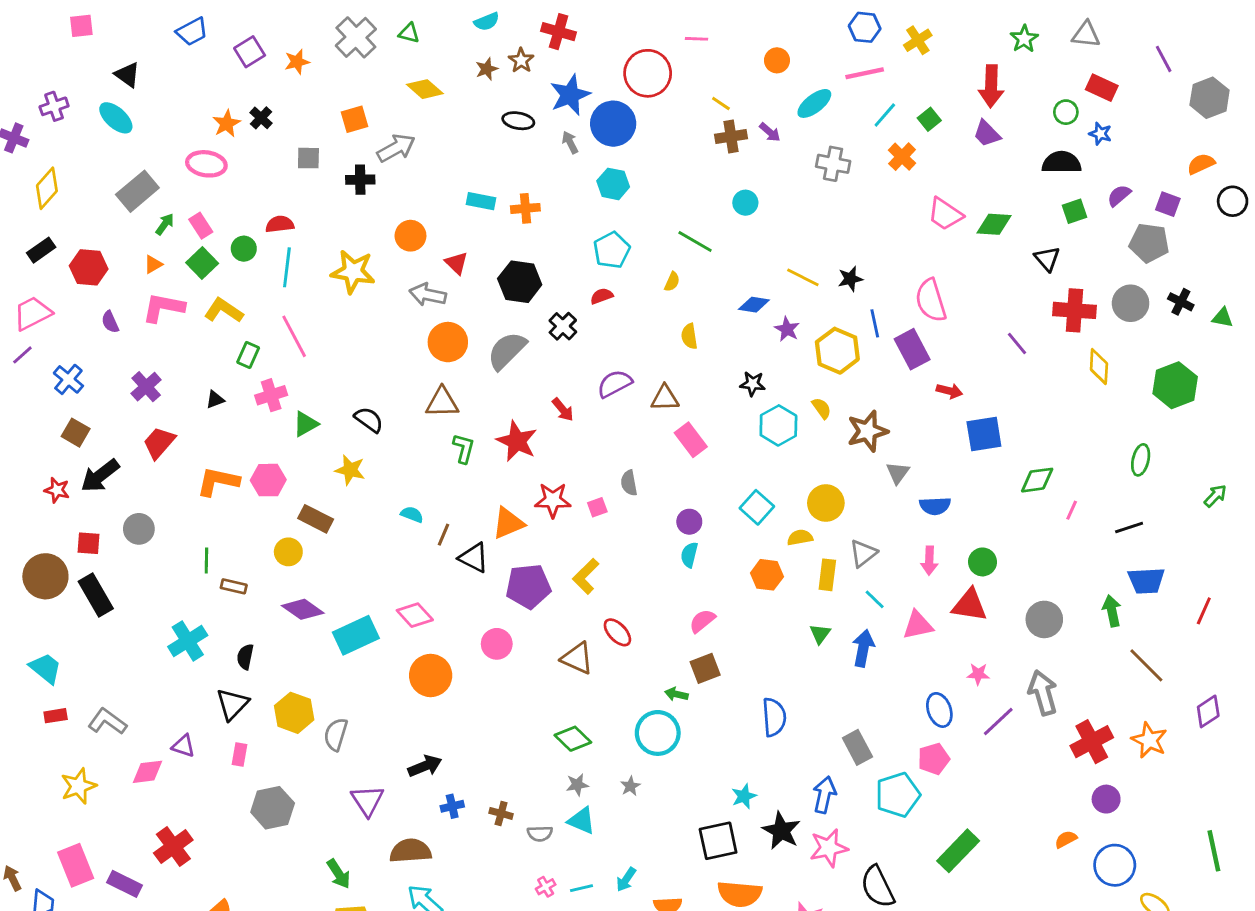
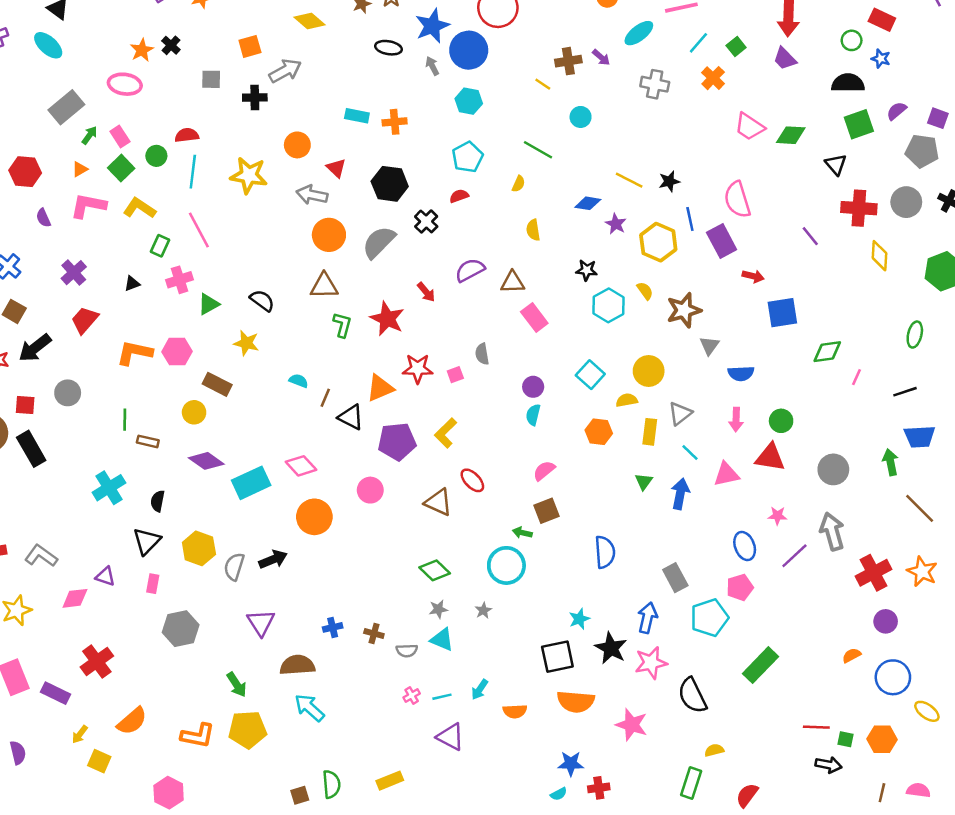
yellow line: (721, 103) -> (543, 84), moved
green square: (1074, 211) -> (859, 124), size x1.4
black arrow: (425, 766) -> (273, 559), moved

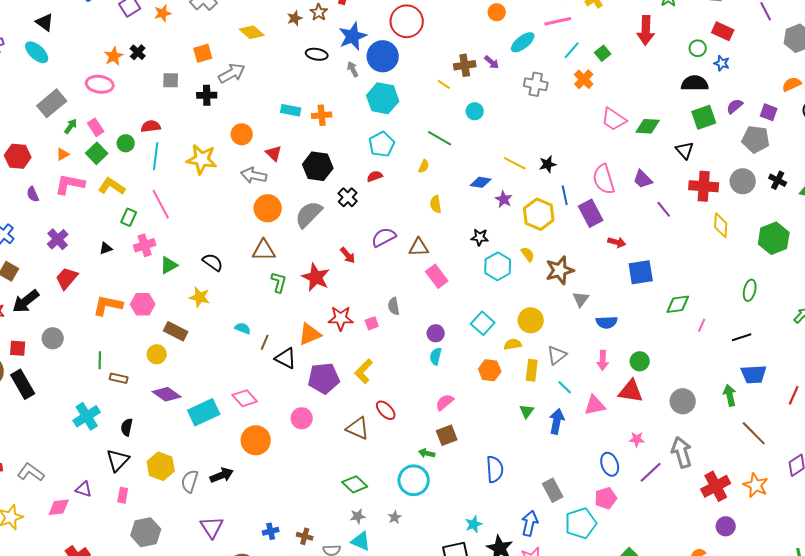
purple trapezoid: (785, 59) -> (643, 179), moved
cyan hexagon: (469, 101) -> (383, 98), size x1.4

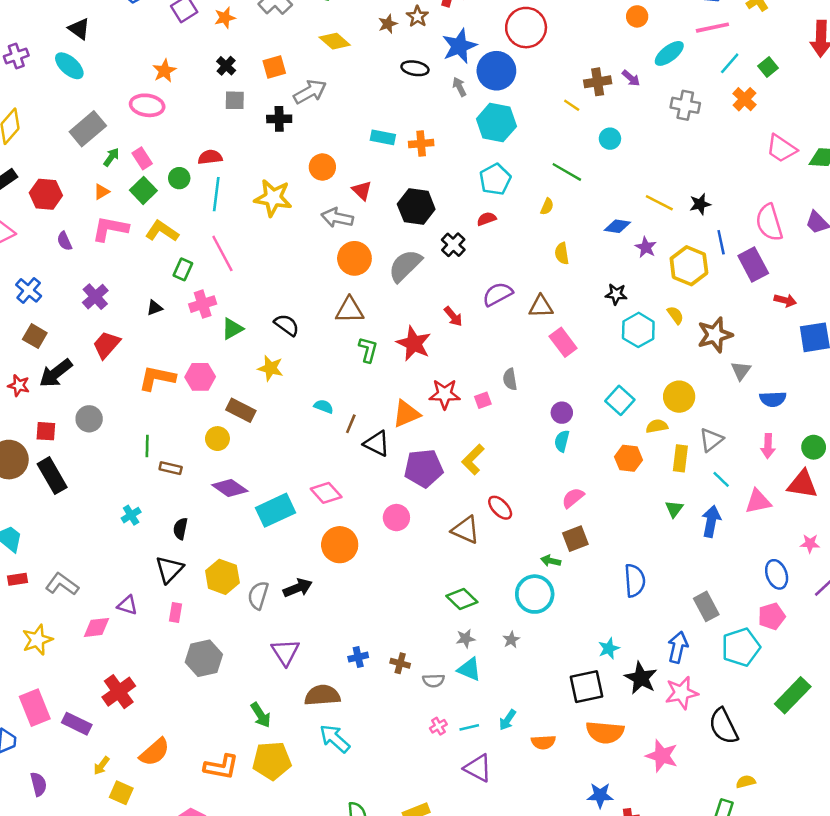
black cross: (138, 52) -> (226, 66), moved
cyan cross: (87, 416) -> (131, 515), size x0.6

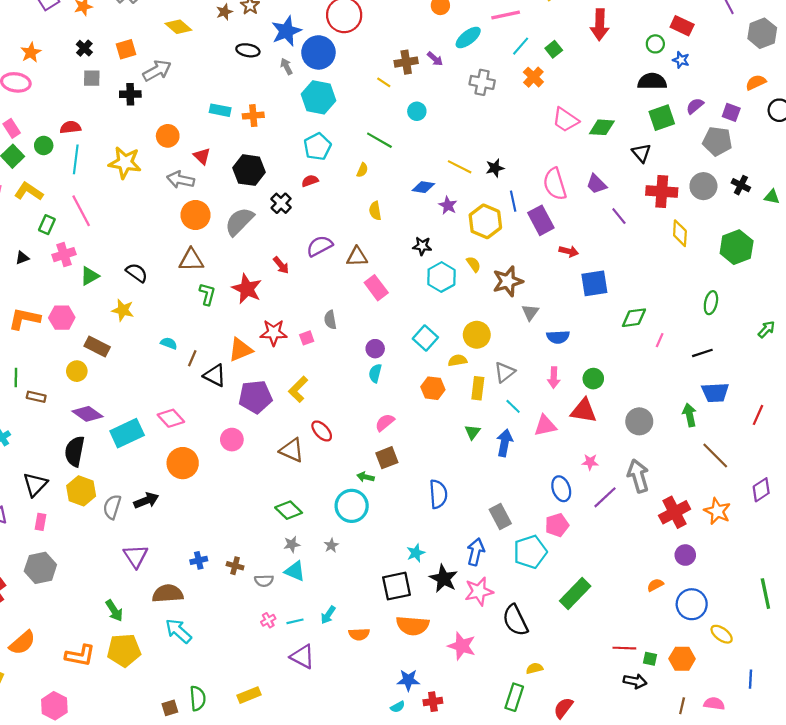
black semicircle: (180, 529) -> (75, 451), moved, size x1.6
gray hexagon: (204, 658) -> (40, 568), moved

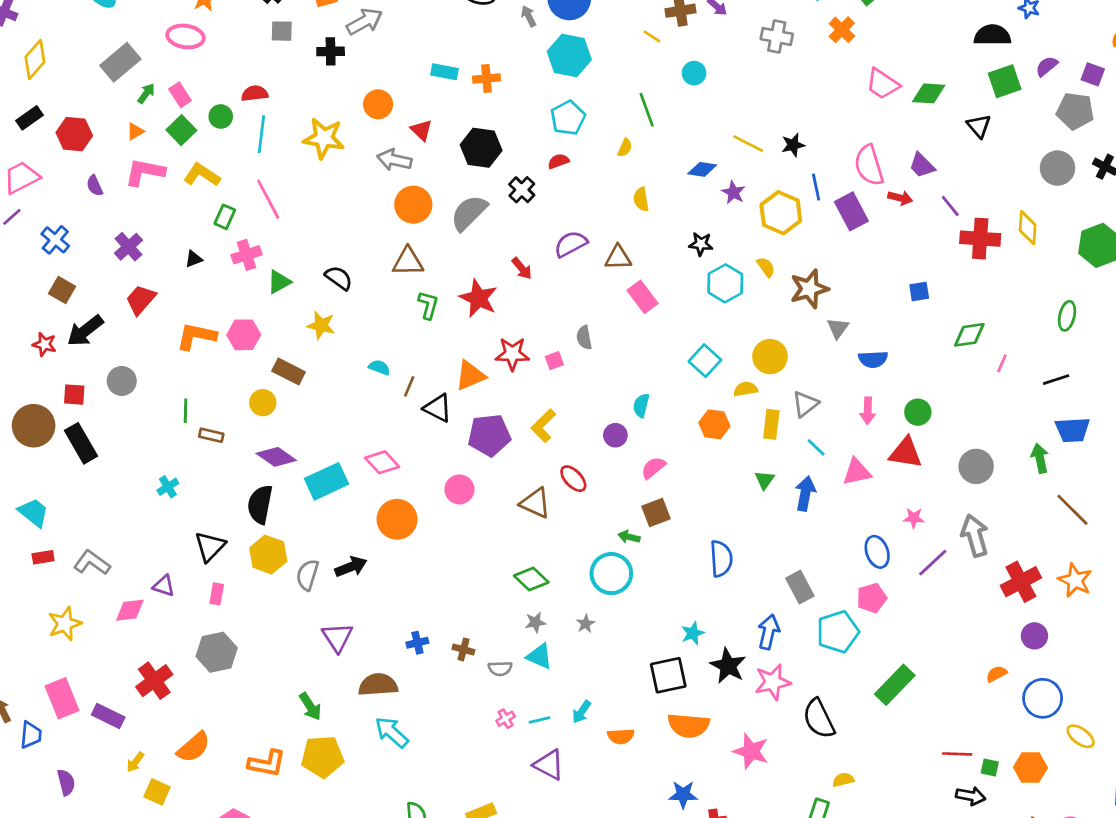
green line: (379, 140) -> (647, 110), turned 40
red cross: (662, 191) -> (980, 239), moved
red arrow: (569, 251) -> (900, 198), moved
blue square: (594, 283) -> (919, 291), size x0.6
purple circle: (375, 349) -> (615, 435), moved

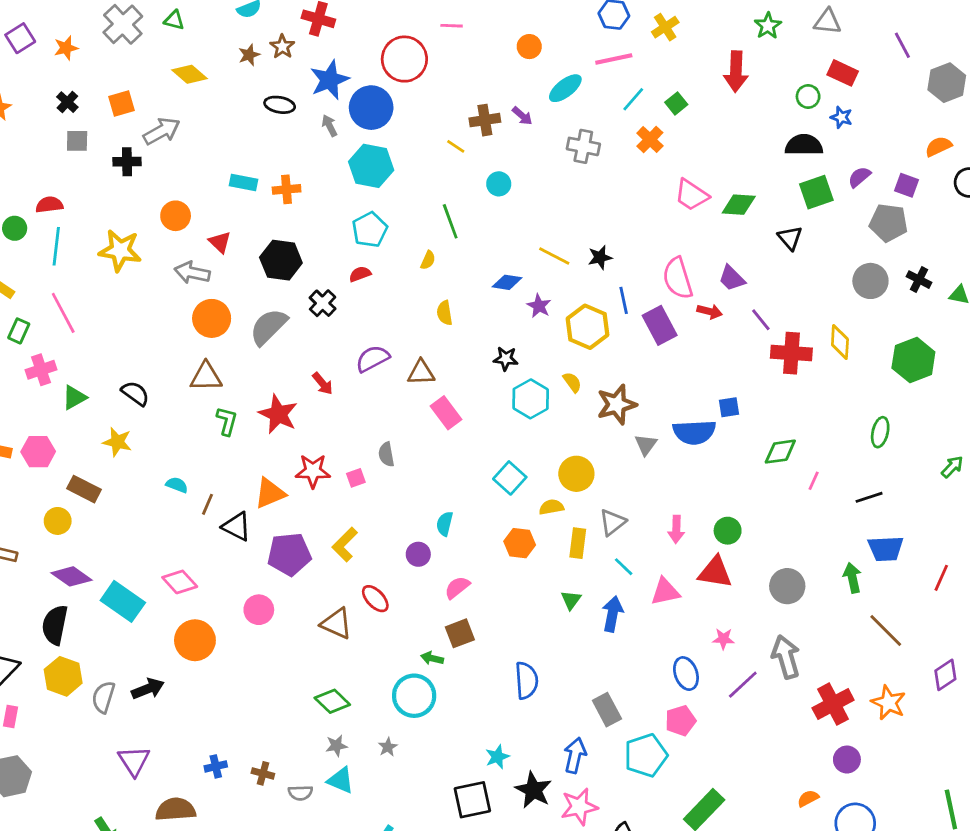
blue semicircle: (873, 359) -> (694, 432), moved, size x1.4
cyan rectangle: (327, 481) -> (123, 601), turned 60

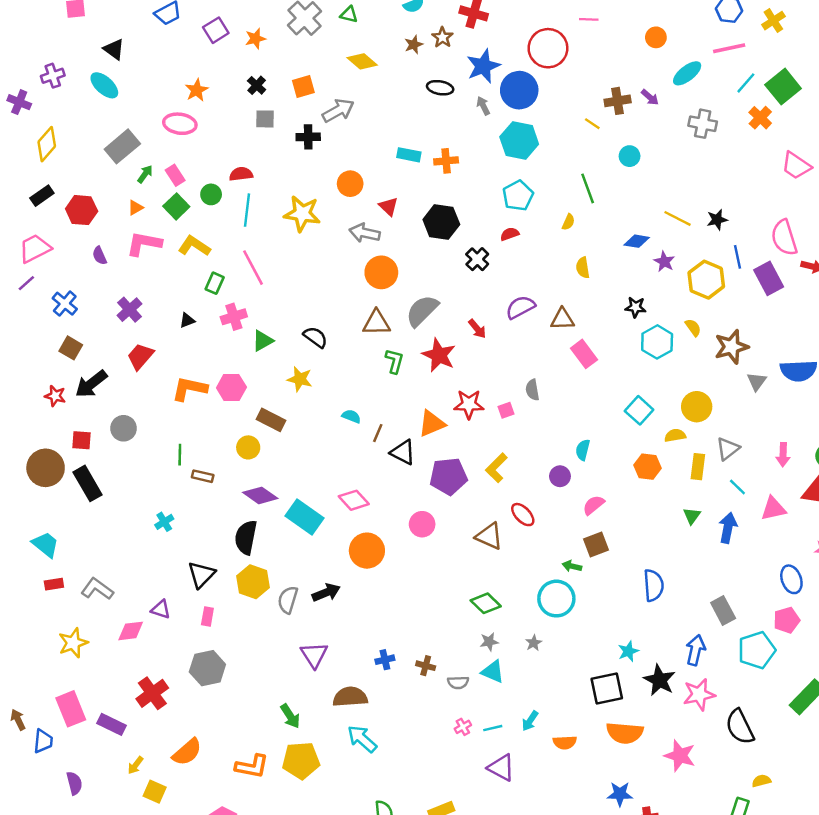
green square: (676, 103) -> (783, 87), size x1.8
gray semicircle: (268, 327) -> (422, 311), moved

